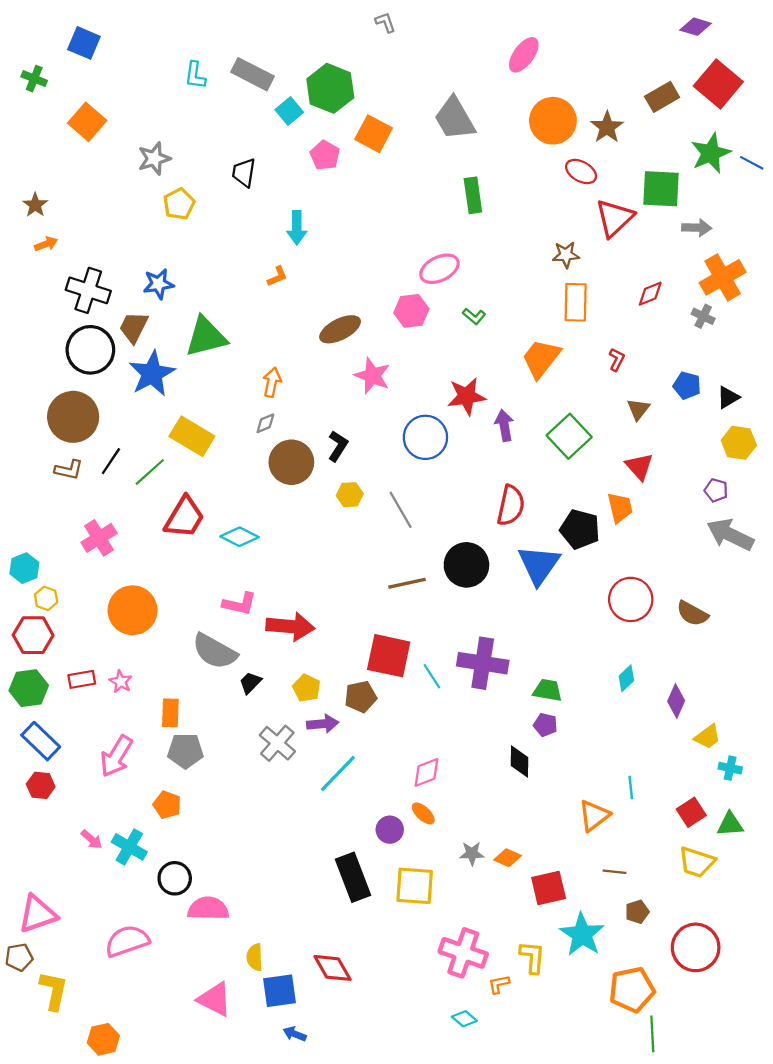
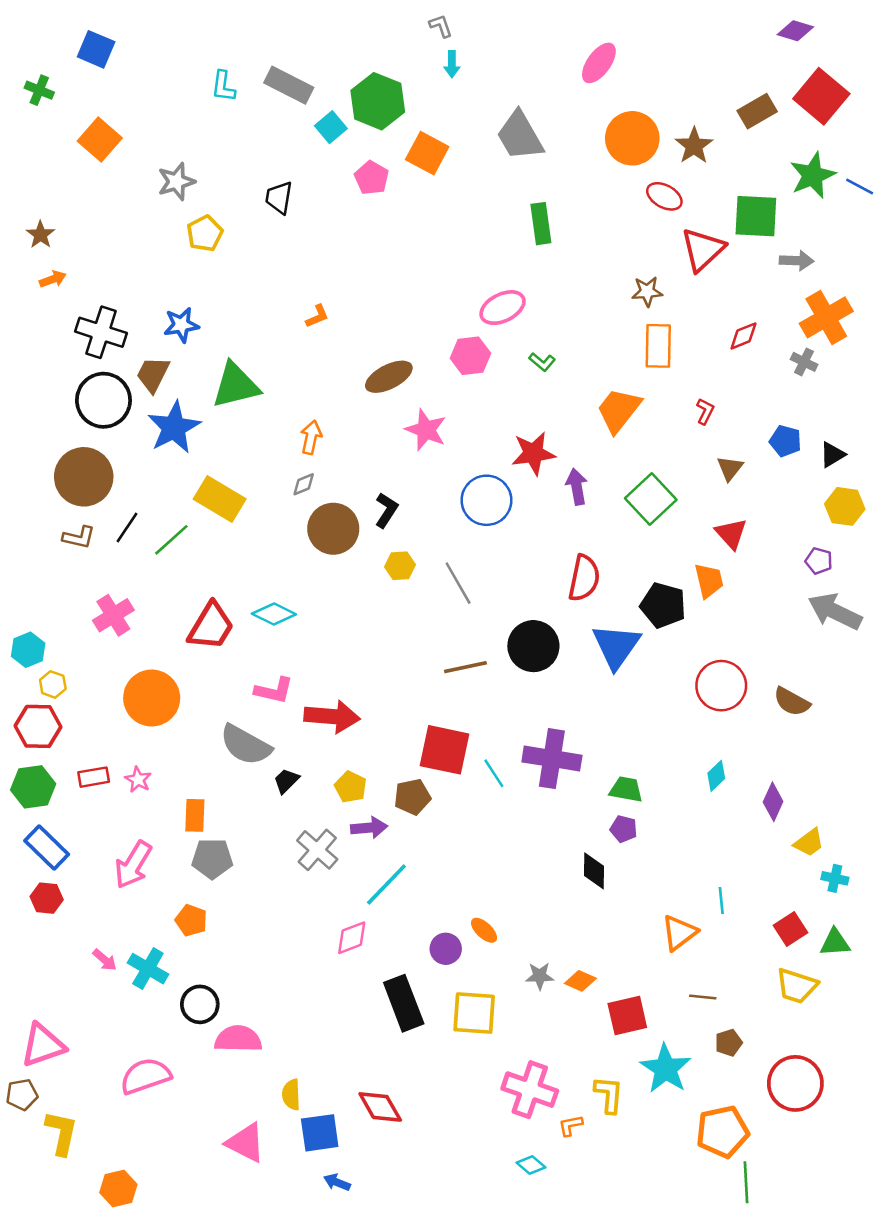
cyan arrow: (297, 228) -> (452, 64), moved, size x0.7
red trapezoid: (184, 517) -> (211, 626), moved
pink diamond: (426, 772) -> (352, 938), moved

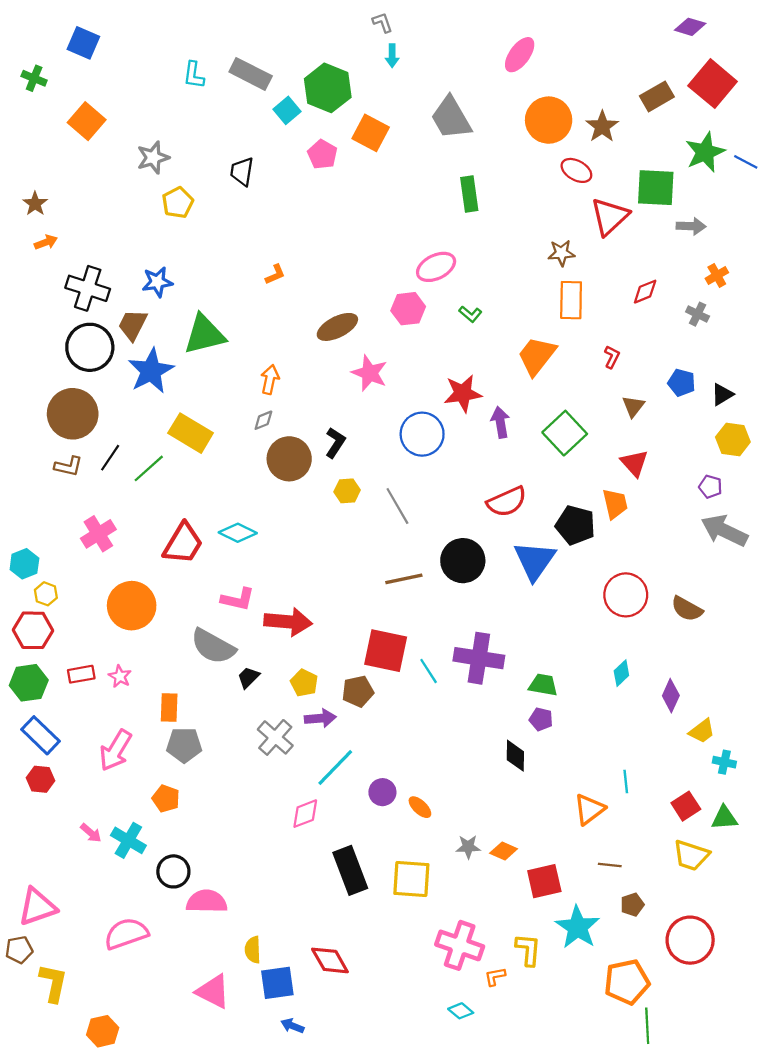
orange cross: (826, 317) -> (717, 275), size x0.5
red semicircle: (584, 578) -> (507, 502), turned 54
purple circle: (446, 949) -> (382, 792), moved

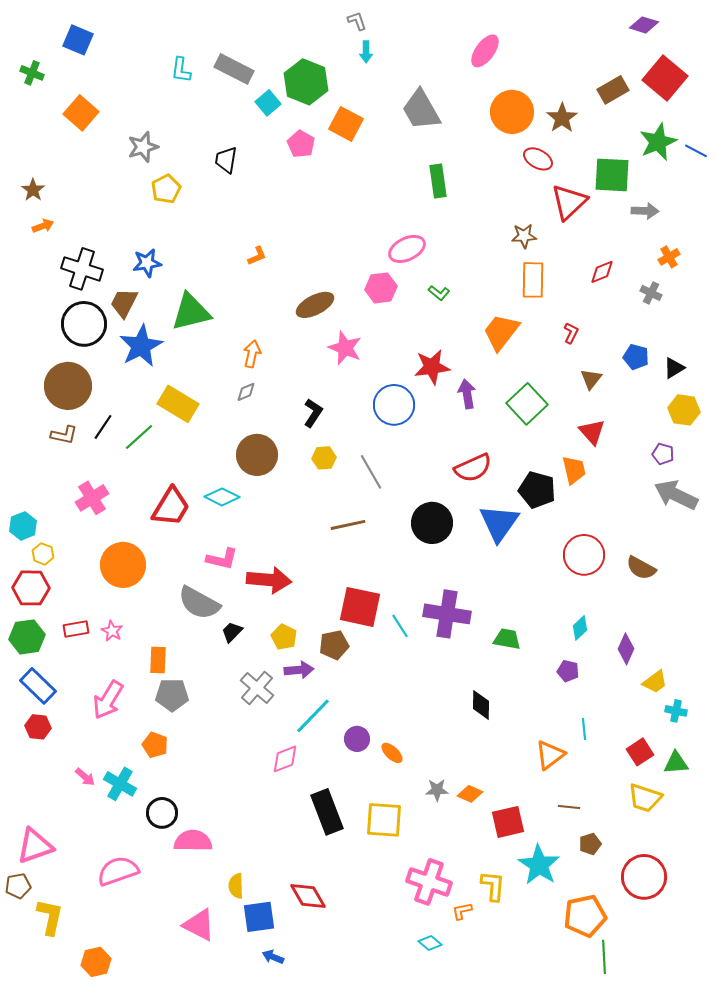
brown circle: (289, 459) -> (257, 455), moved
brown line: (404, 579) -> (348, 525), moved
purple pentagon: (541, 719) -> (568, 671), moved

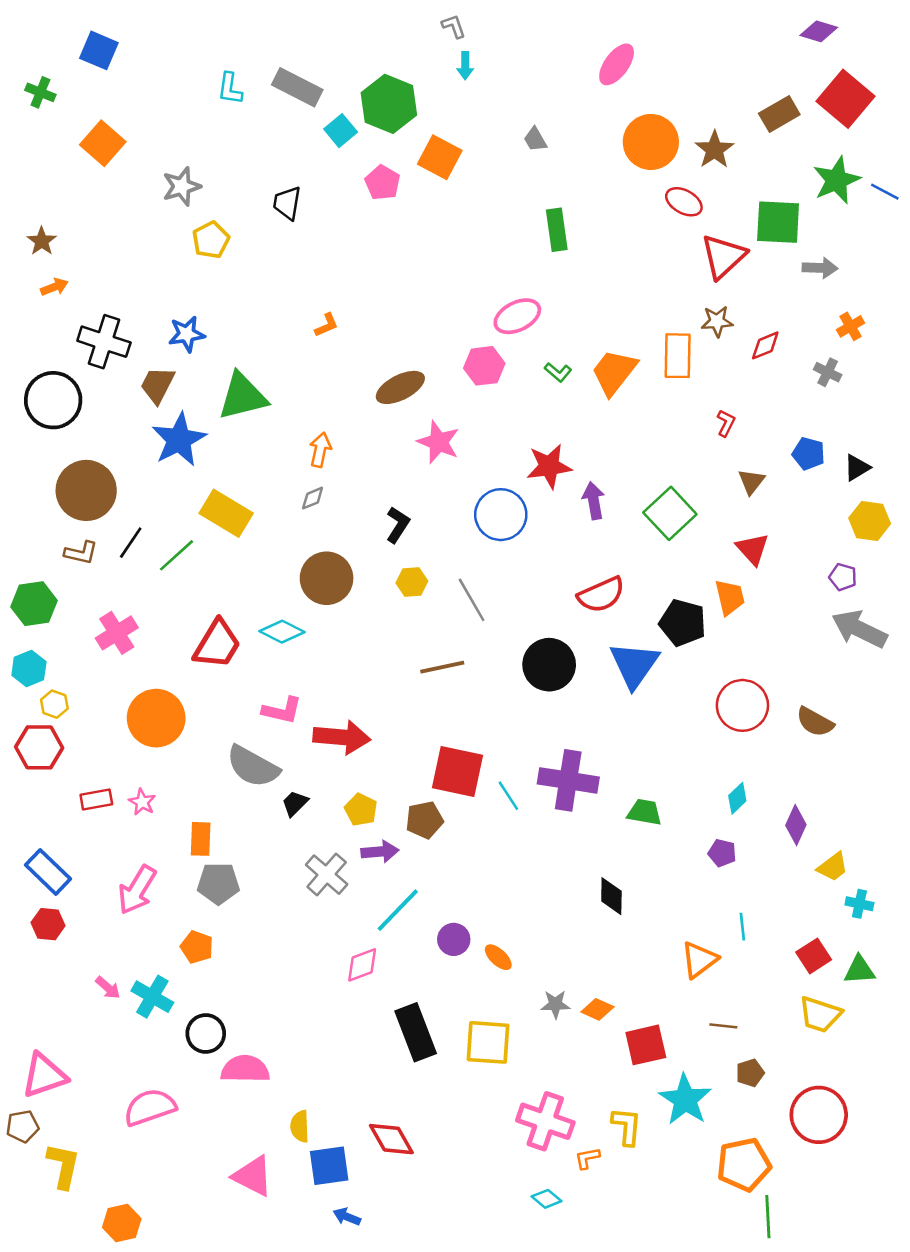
gray trapezoid: (421, 110) -> (535, 139), size x0.5
brown star: (524, 236) -> (717, 321), moved
black circle: (84, 324) -> (53, 400), moved
orange trapezoid: (501, 332) -> (614, 372), moved
green hexagon: (27, 637) -> (34, 604), moved

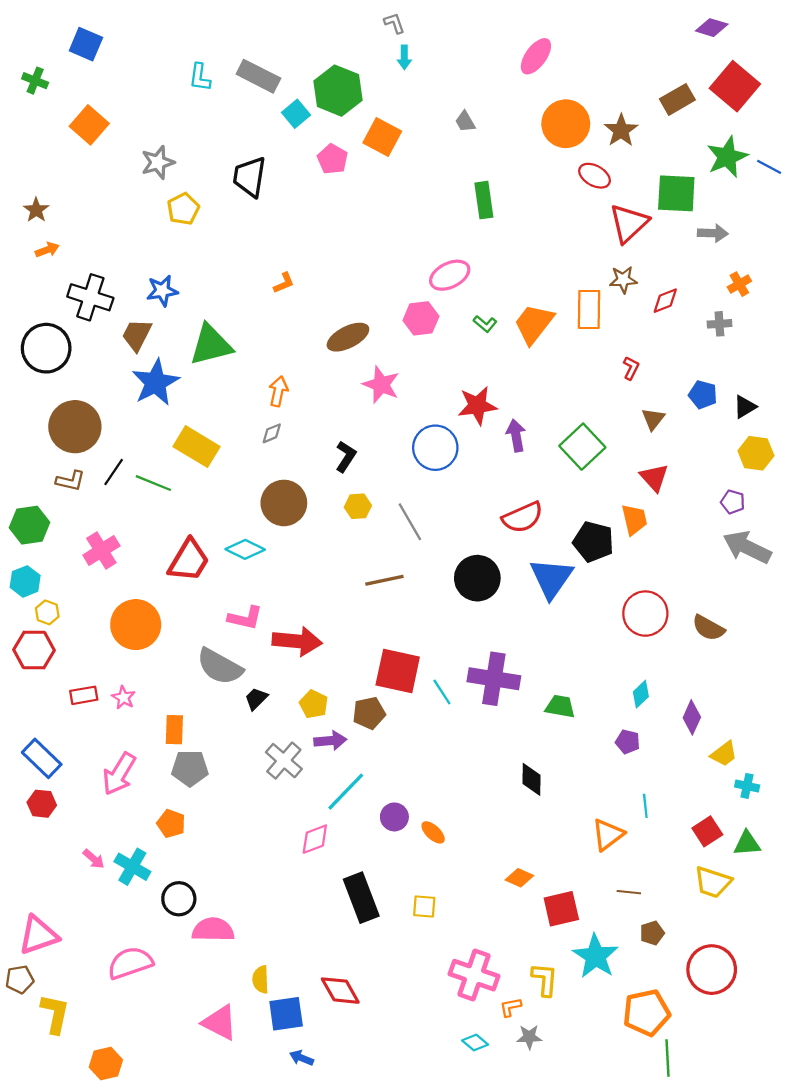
black trapezoid: (287, 203) -> (250, 177), size x1.4
gray cross: (828, 372) -> (719, 324), turned -30
green line: (176, 555) -> (153, 483), turned 64
gray star: (555, 1004) -> (529, 1037), moved
yellow square: (488, 1042) -> (424, 906), size x0.6

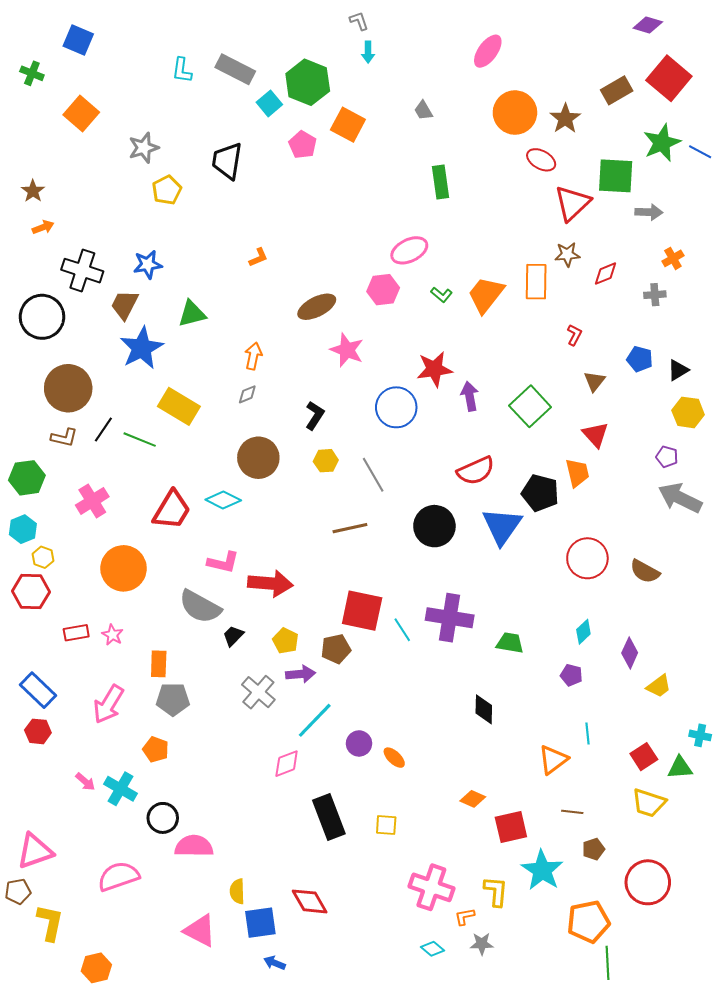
green triangle: (211, 345) -> (192, 314), size x0.7
cyan cross: (747, 786) -> (700, 735), moved

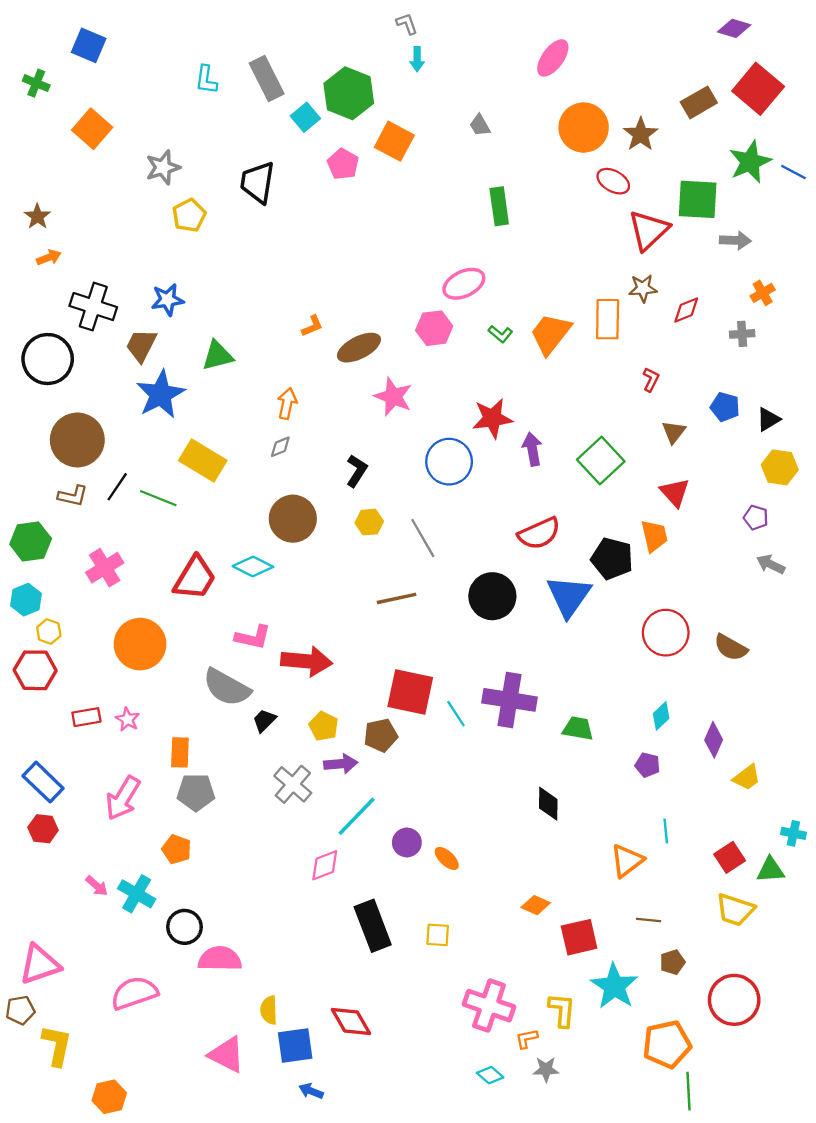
gray rectangle: (235, 69) -> (267, 78), turned 36
orange L-shape: (258, 257) -> (312, 326), moved
gray arrow: (680, 498) -> (771, 564), size x0.6

